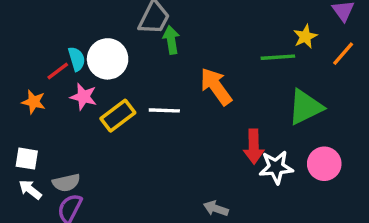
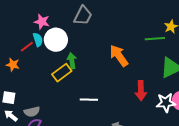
green arrow: (171, 40) -> (72, 61), moved
pink star: (84, 97) -> (42, 22), moved
white line: (164, 110) -> (89, 100), moved
white star: (276, 167) -> (166, 103), moved

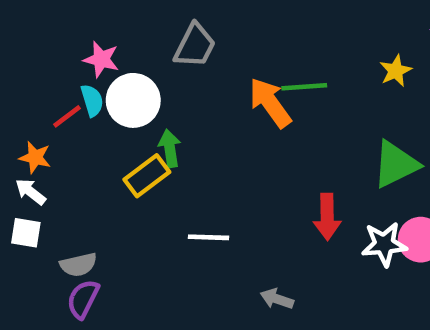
green line: (155, 39) -> (304, 87), moved
orange arrow: (119, 56) -> (270, 103), moved
white arrow: (11, 116) -> (31, 192), moved

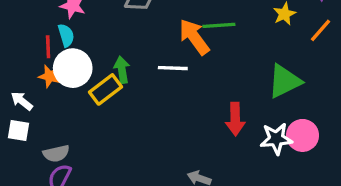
white circle: (133, 100) -> (73, 68), moved
red line: (67, 116) -> (48, 47), turned -55
orange star: (35, 157) -> (50, 76), moved
white line: (208, 237) -> (173, 68), moved

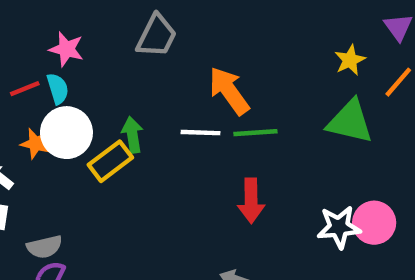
green line: (219, 25) -> (255, 133), moved
red line: (48, 47) -> (25, 89), moved, turned 70
green triangle: (284, 81) -> (350, 122), moved, turned 39
red arrow: (235, 119) -> (251, 201), moved

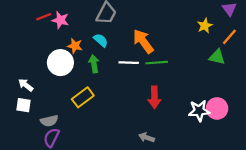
red line: (25, 89) -> (44, 17), moved
cyan semicircle: (58, 89) -> (101, 40), moved, turned -32
green triangle: (350, 122) -> (217, 57), moved, size x0.7
orange star: (36, 144) -> (75, 46), moved
yellow rectangle: (110, 161) -> (83, 97), moved

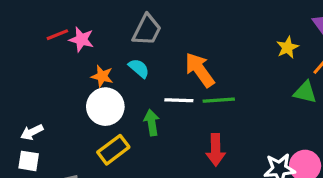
white circle: (60, 63) -> (105, 107), moved
green arrow: (94, 64) -> (152, 123), moved
white arrow: (26, 85) -> (32, 132), turned -64

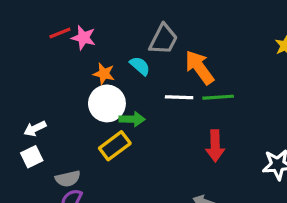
gray trapezoid: (147, 30) -> (163, 39), moved
green arrow: (152, 123) -> (132, 119), moved, turned 100
white square: (29, 161) -> (32, 157), turned -35

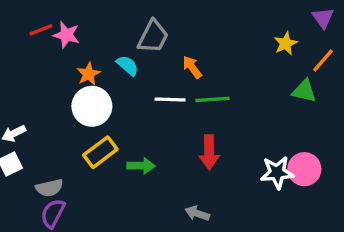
orange arrow: (199, 67) -> (192, 67), size x0.6
orange star: (104, 74) -> (88, 74), turned 30
green arrow: (132, 119) -> (141, 166), moved

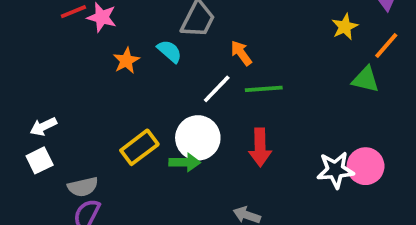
white line: (170, 99) -> (217, 89), turned -48
white circle: (92, 106) -> (198, 138), moved

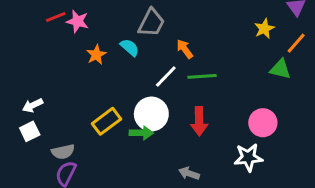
pink circle: (366, 166) -> (263, 123), moved
white star: (335, 170) -> (248, 157), moved

